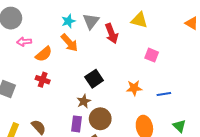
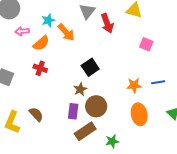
cyan star: (68, 21) -> (48, 20), moved
orange star: (134, 88) -> (134, 85), moved

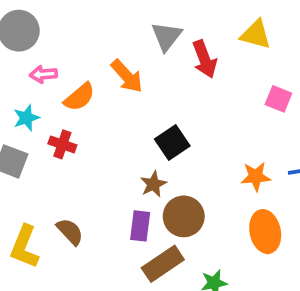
cyan star: (48, 20) -> (26, 118), moved
red cross: (40, 68) -> (62, 144), moved

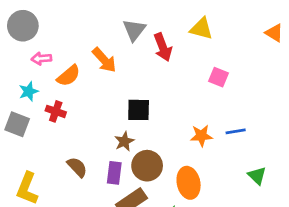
black square: (172, 142) -> (139, 110), turned 35
brown semicircle: (70, 232) -> (77, 167), moved
orange ellipse: (265, 232) -> (189, 183), moved

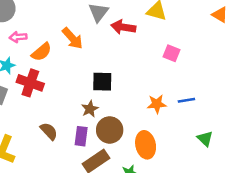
red arrow: (163, 47) -> (123, 27), turned 120
red cross: (56, 111) -> (30, 83), size x1.5

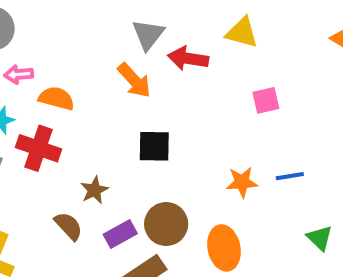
orange arrow: (72, 38) -> (134, 80), moved
orange semicircle: (41, 52) -> (56, 98), turned -125
pink square: (172, 53) -> (266, 100), turned -35
brown star: (90, 109) -> (94, 190), moved
purple rectangle: (81, 136) -> (120, 234), turned 54

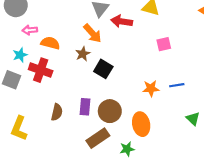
black square: (154, 146) -> (103, 69), turned 30
brown star: (94, 190) -> (83, 54), moved
brown semicircle: (68, 226) -> (57, 112), turned 56
purple rectangle: (120, 234) -> (85, 107), moved, turned -56

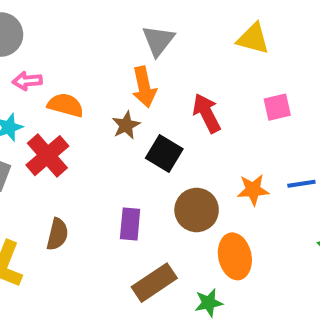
red arrow: (122, 21) -> (207, 113), moved, turned 54
orange arrow: (92, 33) -> (144, 87), turned 30
red cross: (41, 70) -> (47, 156), turned 30
brown circle: (110, 111) -> (197, 210), moved
brown semicircle: (57, 112) -> (57, 234), moved

